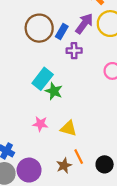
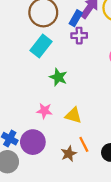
blue rectangle: (62, 31) -> (76, 18), moved
cyan rectangle: (43, 79) -> (41, 46), moved
purple circle: (29, 170) -> (33, 142), moved

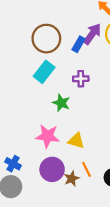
purple cross: (79, 36) -> (81, 79), moved
pink star: (44, 111) -> (47, 136), size x1.5
purple circle: (33, 142) -> (52, 169), moved

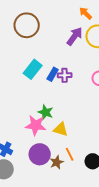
brown circle: (46, 39) -> (27, 25), moved
blue rectangle: (78, 44) -> (53, 74), moved
green star: (61, 103) -> (46, 112), moved

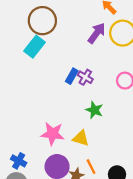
cyan rectangle: (33, 69) -> (34, 47), moved
purple cross: (65, 75) -> (85, 77), turned 32
green star: (46, 112) -> (94, 110), moved

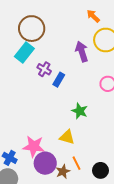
purple arrow: (97, 33) -> (82, 51), moved, turned -54
purple cross: (85, 77) -> (44, 69), moved
pink star: (53, 134) -> (34, 146), moved

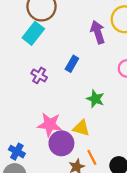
purple cross: (44, 69) -> (39, 75), moved
pink star: (34, 146) -> (50, 125), moved
purple circle: (45, 163) -> (61, 143), moved

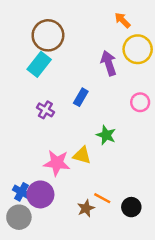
yellow triangle: (81, 128) -> (82, 155), moved
purple circle: (61, 143) -> (40, 194), moved
orange line: (92, 157) -> (102, 198), turned -35

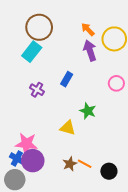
orange arrow: (122, 20) -> (88, 29), moved
pink star: (57, 163) -> (26, 144), moved
brown star: (86, 208) -> (70, 164), moved

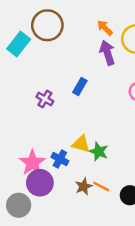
cyan rectangle: (32, 52) -> (19, 44), moved
green star: (88, 111) -> (99, 151), moved
pink star: (26, 144) -> (32, 163), turned 30
blue cross: (17, 158) -> (60, 159), moved

